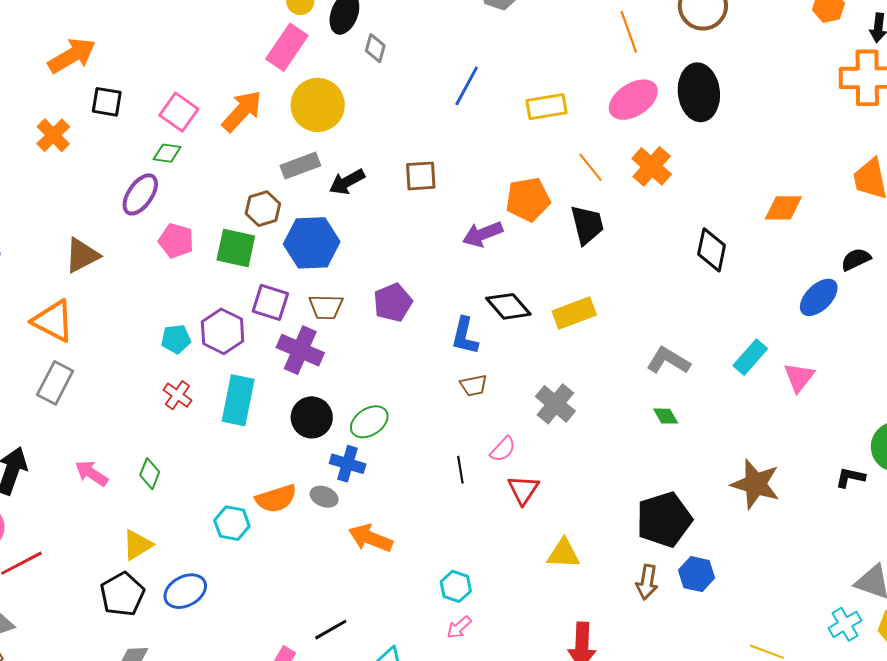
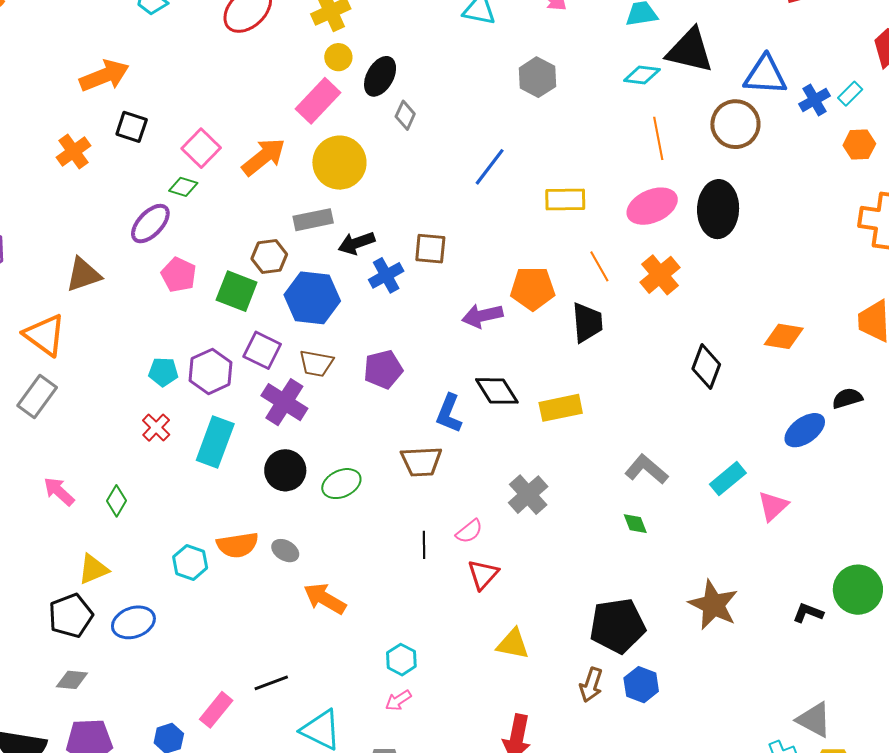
brown trapezoid: (474, 385) -> (421, 462), moved, size x1.5
blue cross: (348, 464) -> (386, 275), moved, turned 36

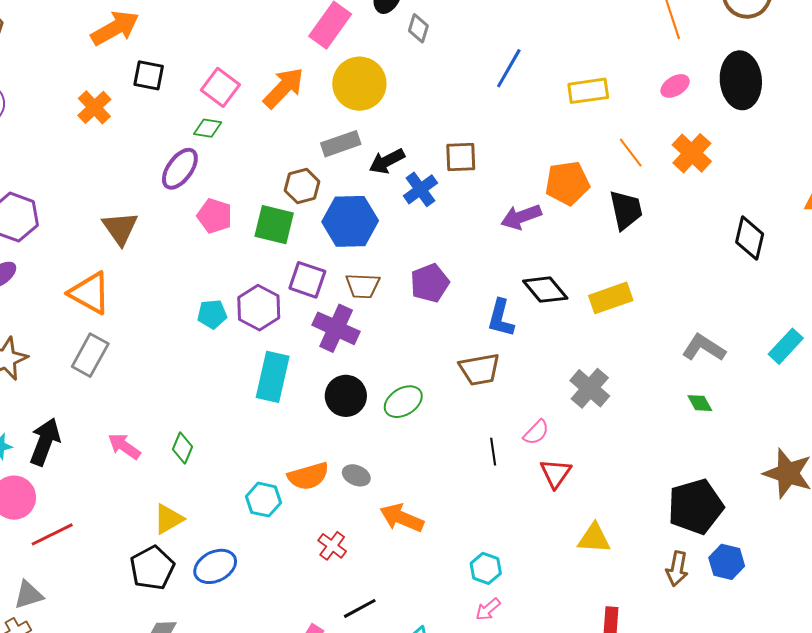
pink ellipse: (652, 206) -> (675, 86), size x0.6
brown triangle: (83, 275) -> (120, 228), turned -39
red cross: (156, 428) -> (332, 546), moved

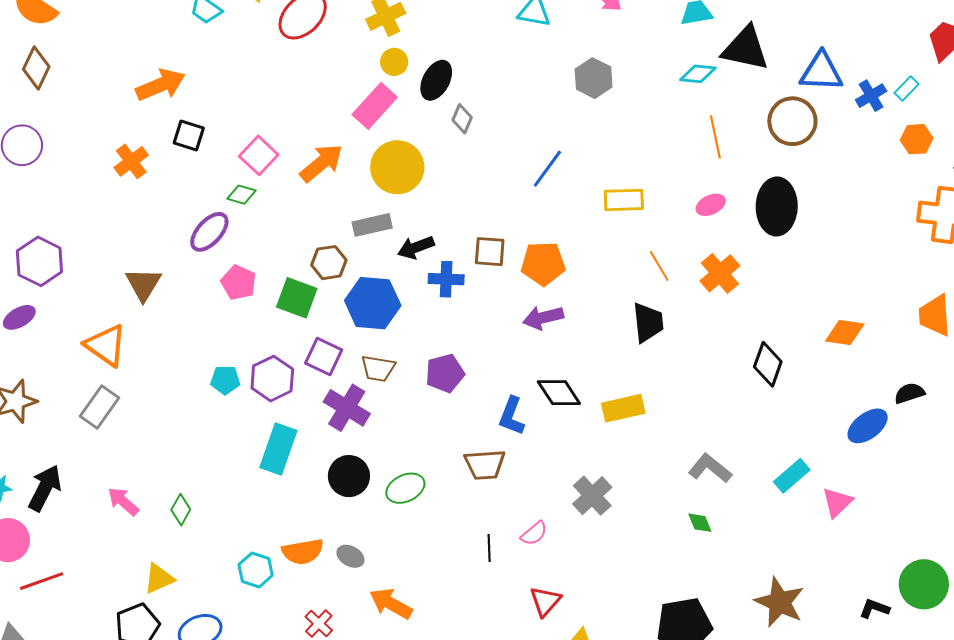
orange pentagon: (567, 183) -> (543, 264), moved
blue cross: (420, 189) -> (446, 279), turned 32
red triangle: (555, 473) -> (545, 601), moved

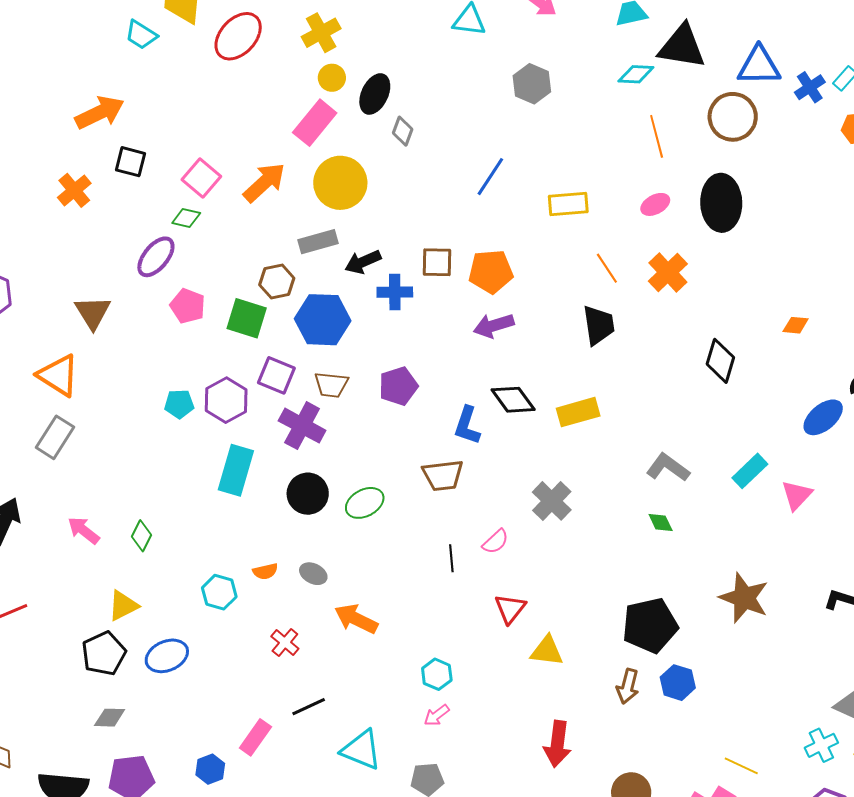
orange diamond: (845, 332) -> (796, 325), size x0.7
orange semicircle: (303, 552) -> (265, 571), size x0.6

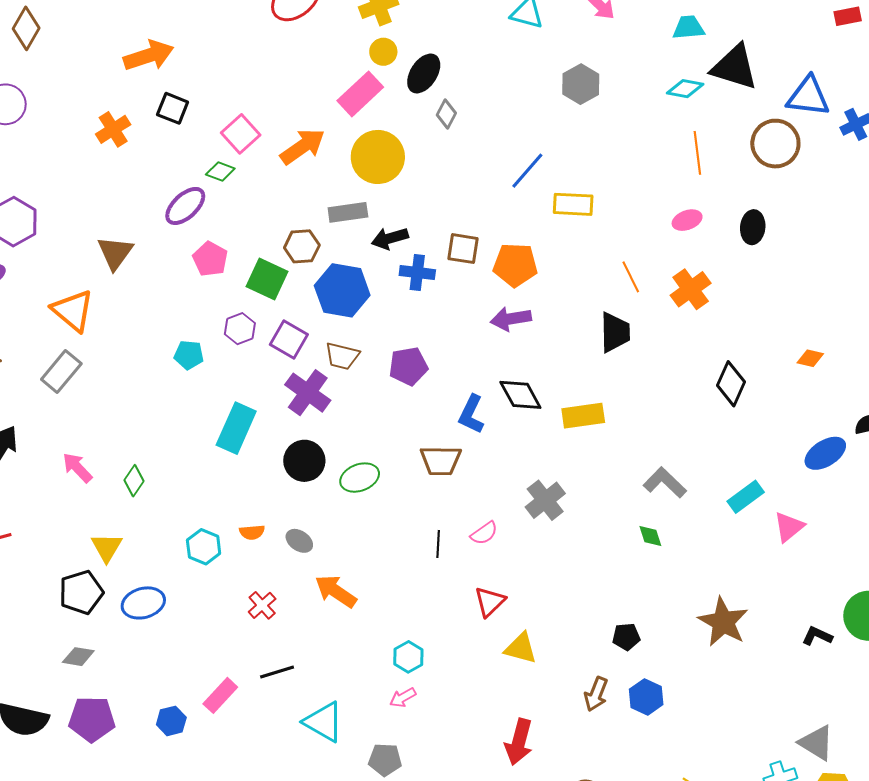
black ellipse: (721, 203) -> (753, 227), size x0.6
yellow rectangle: (568, 204) -> (573, 204), moved
purple hexagon: (226, 400) -> (240, 329), moved, size x0.7
yellow triangle: (123, 606) -> (107, 547), turned -40
black pentagon: (650, 625) -> (626, 637), size x0.5

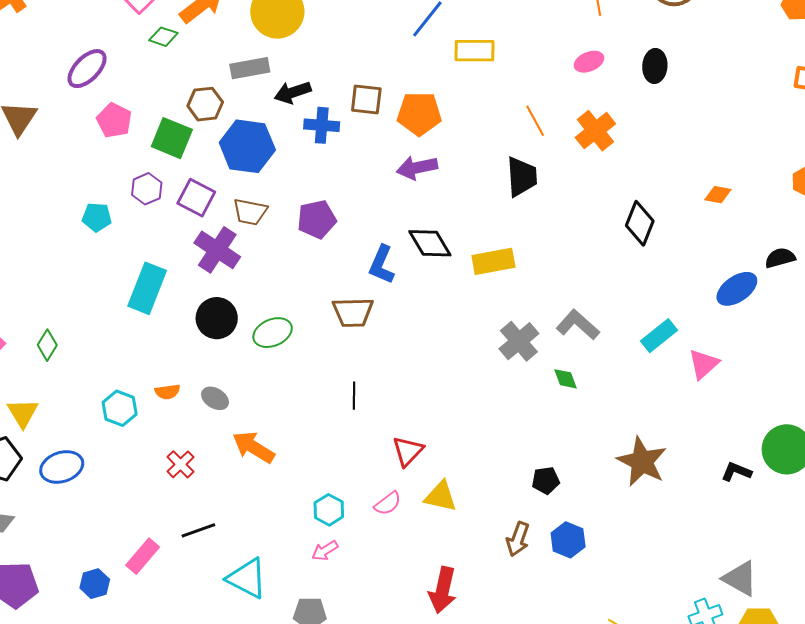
green diamond: (220, 171) -> (163, 37), moved
gray cross: (545, 500) -> (519, 341), moved
pink semicircle: (484, 533) -> (388, 503), moved

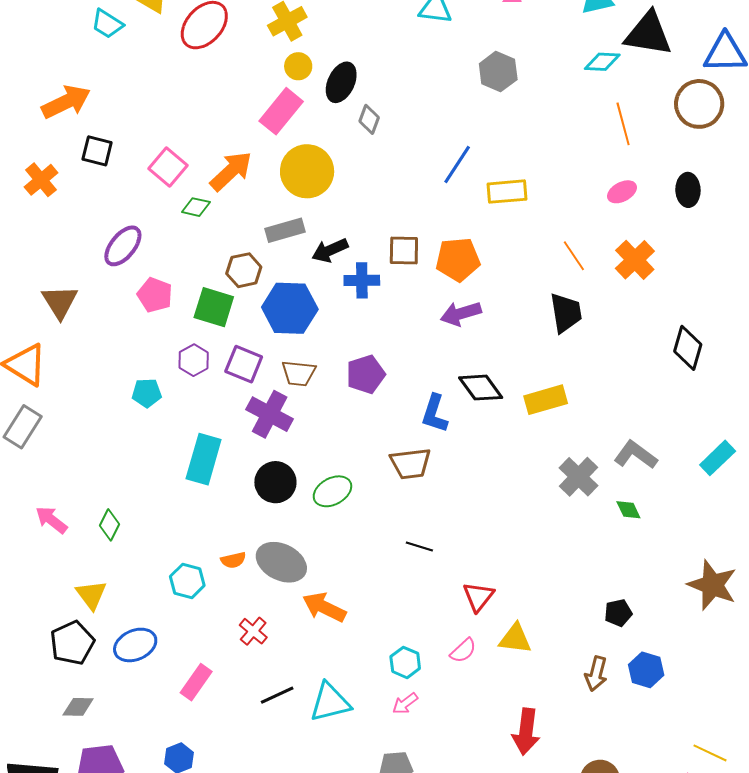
black line: (354, 396) -> (419, 546), turned -68
gray ellipse: (215, 398) -> (281, 562), size x1.8
pink rectangle: (143, 556) -> (196, 682), moved
cyan triangle: (247, 578) -> (330, 702), moved, turned -36

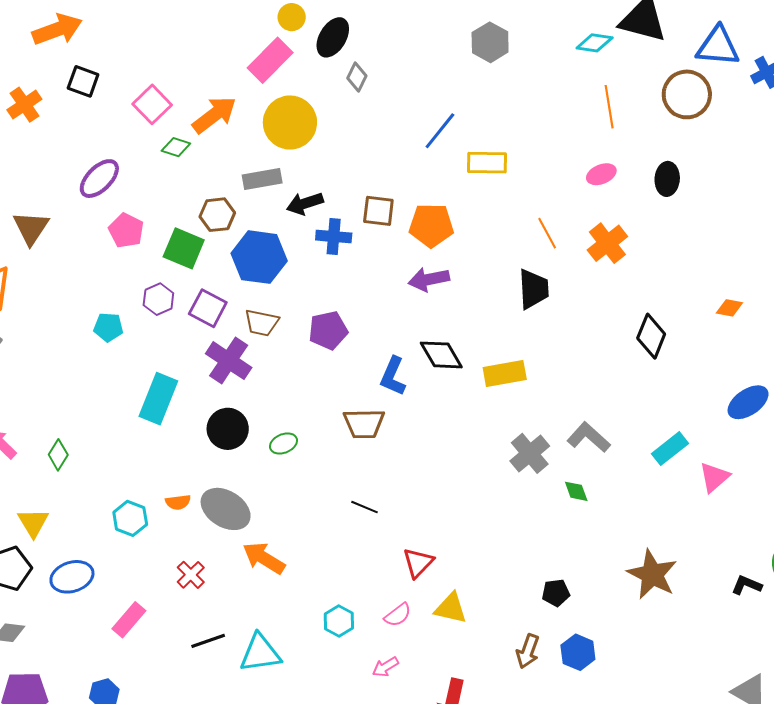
green ellipse: (332, 491) -> (283, 443), size x0.7
pink arrow: (405, 703) -> (385, 667), moved

